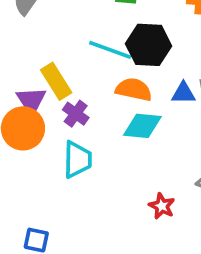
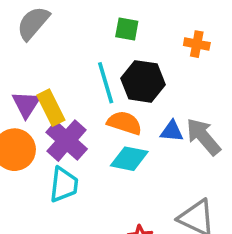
cyan line: (110, 50) -> (106, 83), turned 48
purple triangle: (31, 101) -> (26, 104), moved
purple cross: (76, 114) -> (67, 141), size x1.6

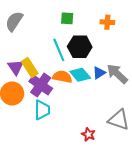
orange semicircle: (124, 123) -> (62, 77), moved
blue triangle: (172, 131) -> (99, 73), turned -32
cyan diamond: (129, 159) -> (80, 75), moved, turned 45

